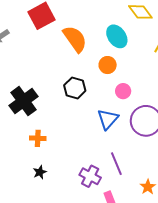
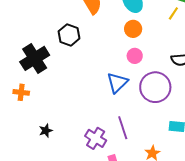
orange circle: (108, 65) -> (133, 29), moved
black hexagon: (75, 88) -> (69, 35), moved
orange cross: (38, 138) -> (21, 92), moved

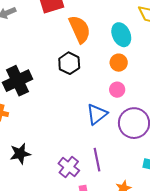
black hexagon: (69, 35) -> (69, 63), moved
black star: (46, 131) -> (20, 154), size x1.5

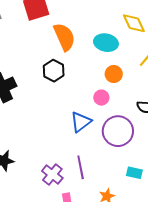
cyan ellipse: (121, 35) -> (106, 43), turned -55
orange circle: (119, 63) -> (114, 74), moved

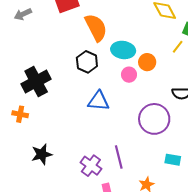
cyan ellipse: (106, 43) -> (123, 50), moved
pink circle: (101, 98) -> (129, 75), moved
blue triangle: (81, 122) -> (99, 101), moved, turned 45

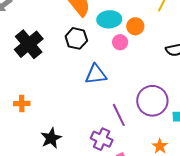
black cross: (36, 82) -> (29, 44), moved
purple circle: (154, 119) -> (152, 101), moved
purple line: (119, 157) -> (119, 115), moved

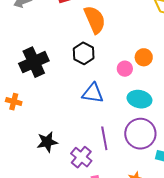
cyan ellipse: (109, 19) -> (139, 99), moved
black cross: (29, 44) -> (34, 62), moved
black star: (51, 138) -> (47, 142), moved

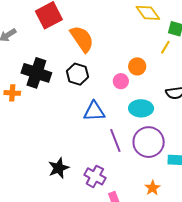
black cross: (34, 62) -> (36, 73), moved, turned -36
orange cross: (14, 102) -> (12, 93), moved
purple line: (104, 138) -> (115, 140), moved

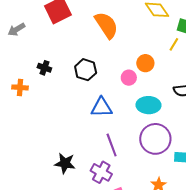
orange semicircle: (82, 39) -> (106, 25), moved
black cross: (36, 73) -> (44, 68), size x0.5
purple line: (115, 140) -> (112, 145), moved
black star: (59, 168) -> (65, 163), turned 30

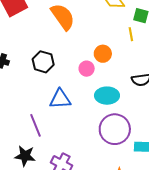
yellow line: (174, 44) -> (131, 34), turned -40
purple line: (112, 145) -> (35, 125), moved

